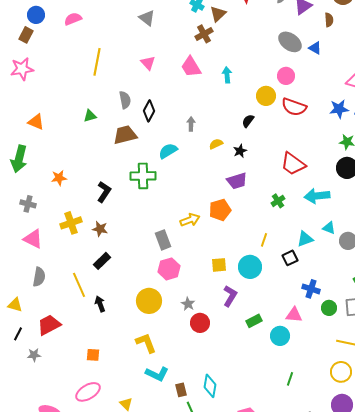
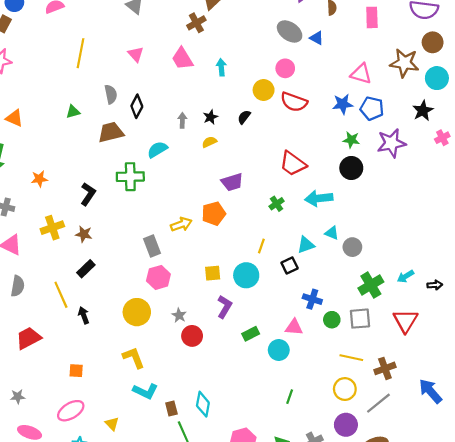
black star: (240, 151) -> (210, 117), moved
gray star: (34, 355) -> (18, 397), moved

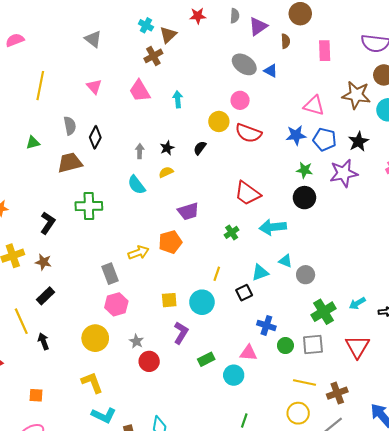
black star: (423, 111) -> (358, 142), moved
cyan semicircle: (157, 150) -> (136, 185), moved, turned -96

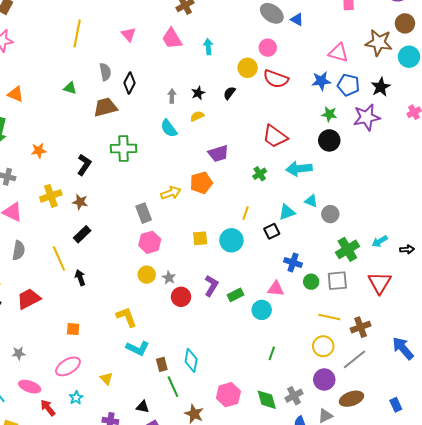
green triangle: (33, 143) -> (70, 88), turned 32
purple L-shape: (181, 333) -> (211, 286), moved
yellow circle: (95, 338) -> (147, 275), moved, size x0.7

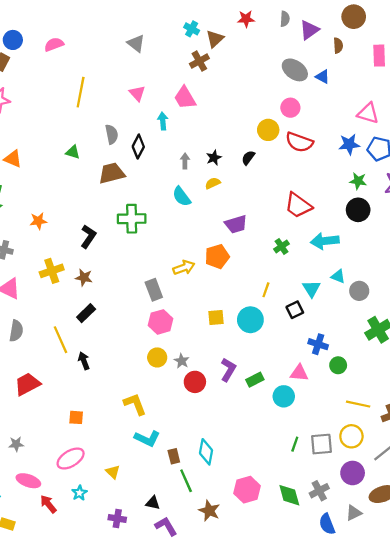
cyan arrow: (208, 47) -> (163, 121), moved
cyan triangle: (287, 212) -> (311, 289), turned -42
gray square: (337, 281) -> (321, 444), moved

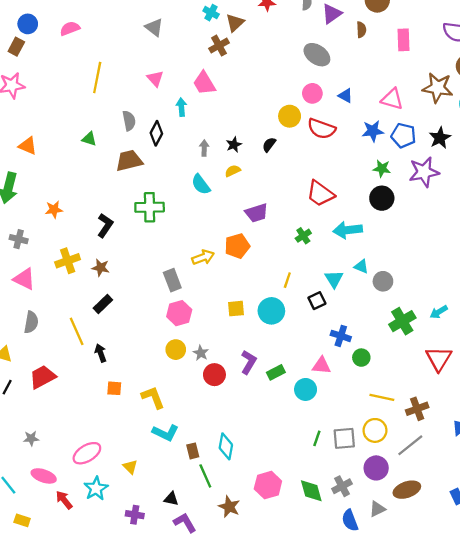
blue triangle: (323, 77) -> (345, 96), moved
orange square: (76, 417) -> (114, 388), moved
cyan star: (79, 493) -> (96, 488), size x1.5

